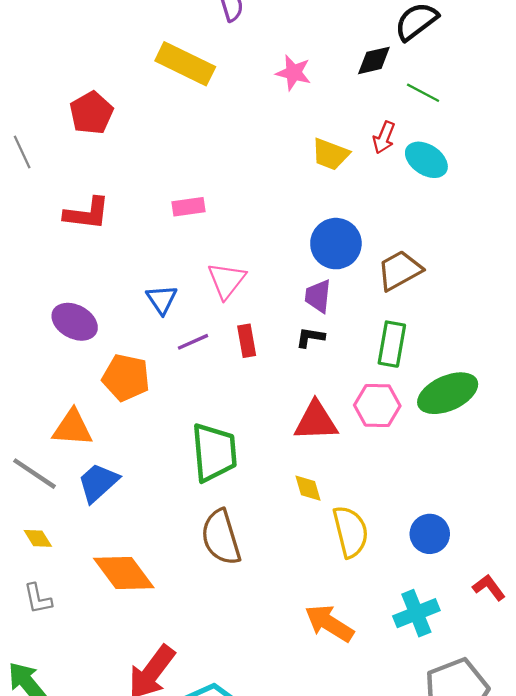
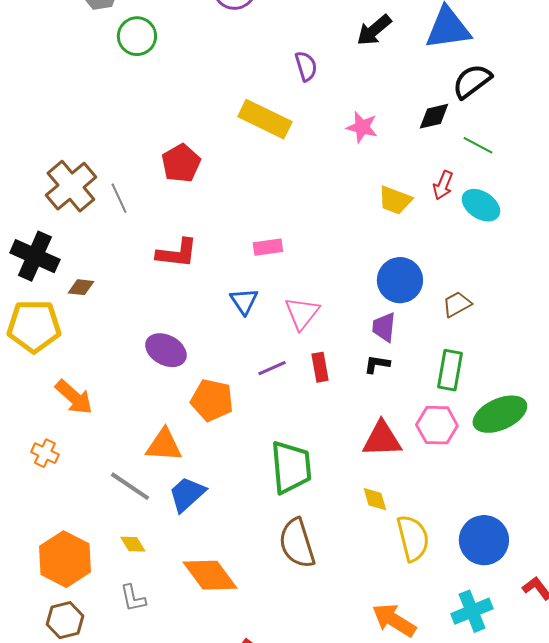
brown trapezoid: (400, 270) -> (457, 304), size x0.7
blue triangle: (162, 299) -> (244, 301), moved
blue circle: (430, 534) -> (484, 540), size x1.4

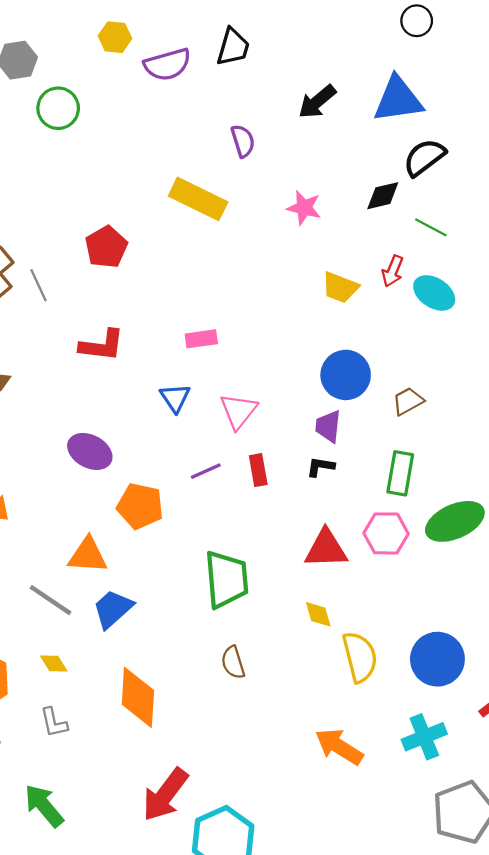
brown semicircle: (297, 543) -> (233, 662), size x0.6
orange diamond: (210, 575) -> (138, 697), turned 40

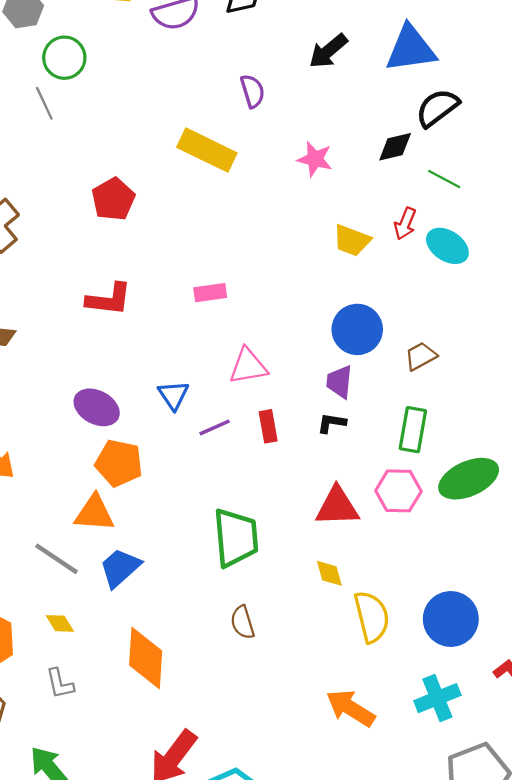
gray line: (38, 285) -> (44, 103), moved
blue triangle: (175, 398) -> (173, 395), moved
pink triangle: (238, 411) -> (248, 366), turned 42
orange pentagon: (140, 506) -> (119, 463), moved

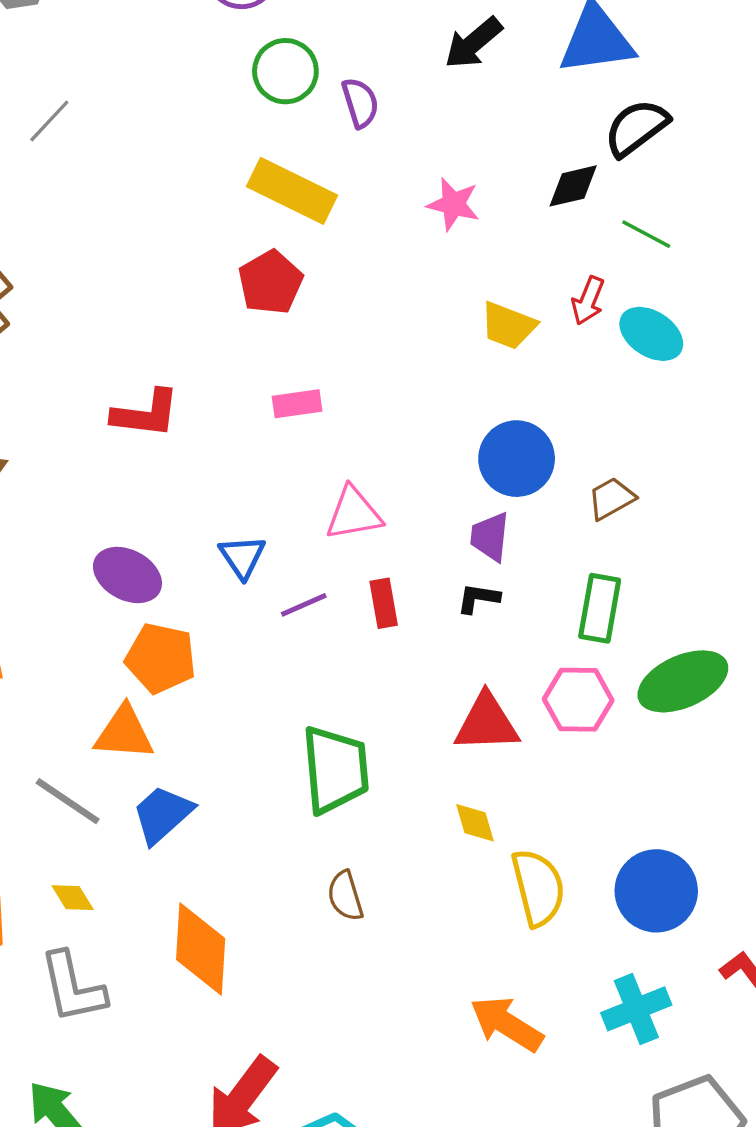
green circle: (64, 58) -> (285, 71), moved
gray line: (44, 103) -> (49, 121), turned 68
red pentagon: (113, 199) -> (270, 282), moved
gray L-shape: (60, 684) -> (73, 987), size x1.6

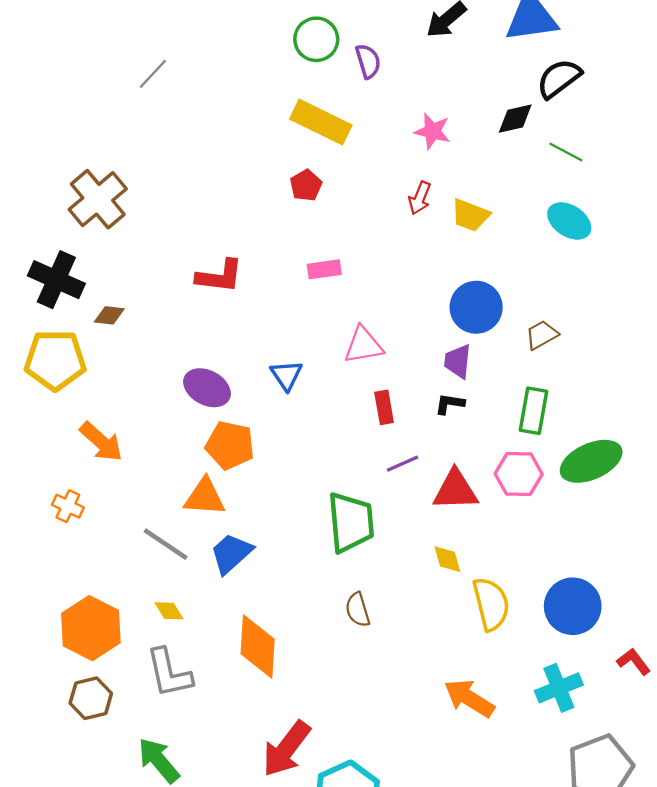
red pentagon: (270, 282) -> (306, 185), size x0.7
red arrow: (588, 301) -> (420, 198), moved
purple line: (304, 605) -> (403, 464), moved

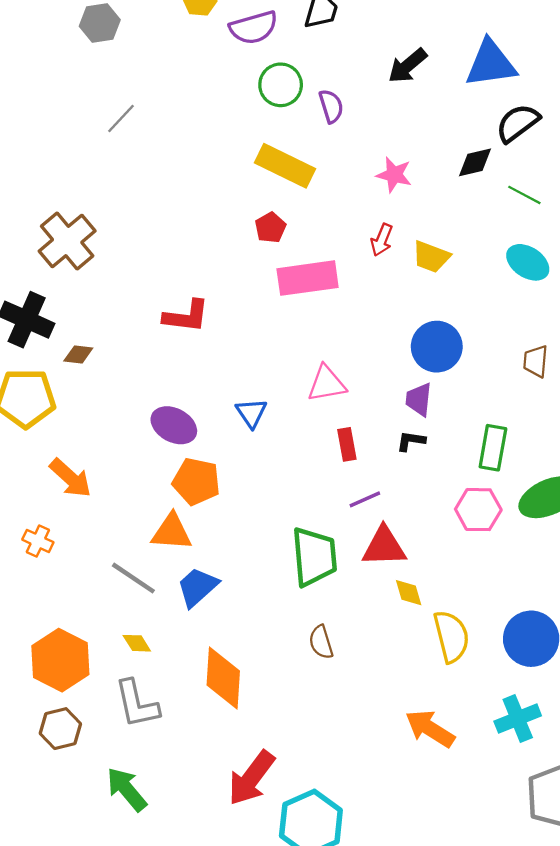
pink rectangle: (324, 269) -> (308, 278), moved, size x1.8
brown trapezoid: (542, 335) -> (536, 361), moved, turned -56
red triangle: (455, 490) -> (384, 547), moved

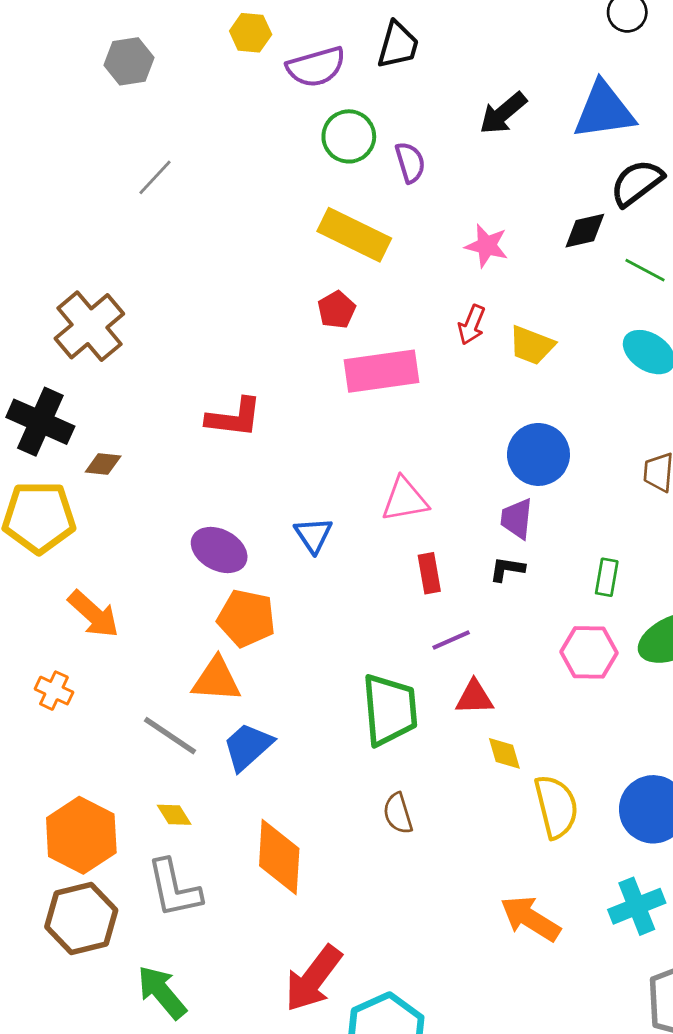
green rectangle: (493, 448) -> (607, 577), size x0.7
red triangle: (384, 547) -> (474, 697), size x0.7
brown hexagon: (60, 729) -> (81, 918), size x1.4

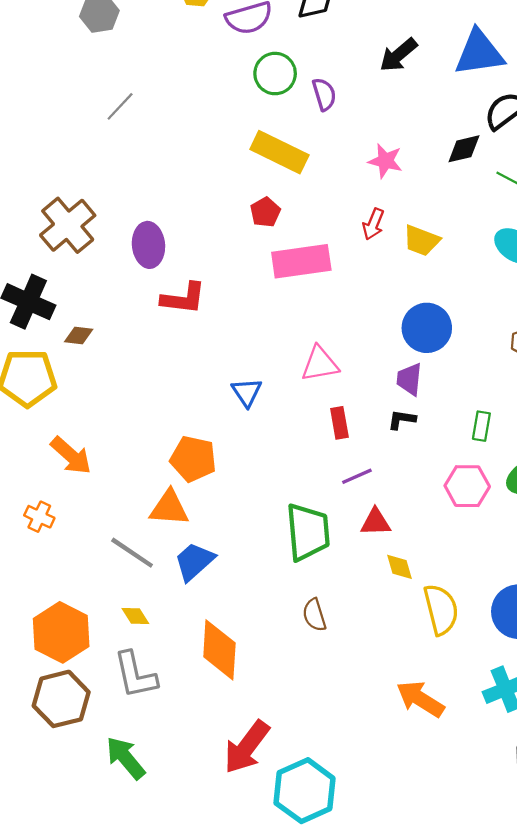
purple ellipse: (219, 550) -> (148, 245), moved, turned 57

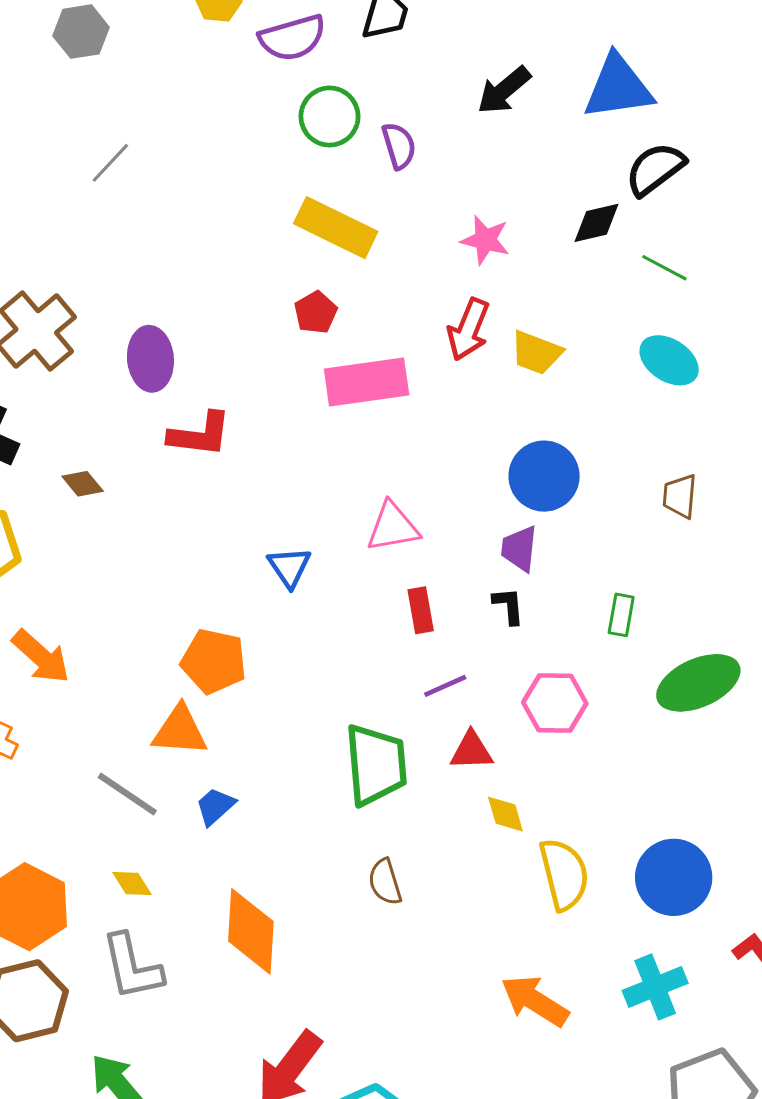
red arrow: (373, 224) -> (468, 329), size x1.4
brown diamond: (79, 335) -> (83, 484), moved, turned 44
black L-shape: (402, 420) -> (509, 606), turned 76
pink hexagon: (467, 486) -> (555, 703), moved
blue trapezoid: (194, 561) -> (215, 806), size x0.7

